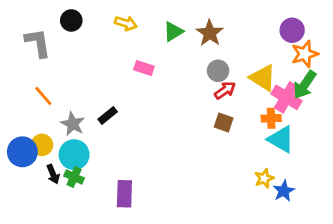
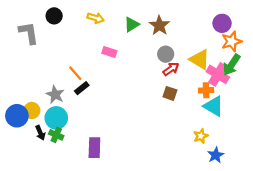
orange line: (43, 96) -> (75, 73), moved
blue star: (284, 191) -> (216, 155), moved

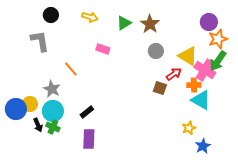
gray L-shape: (29, 33) -> (40, 41), moved
red arrow: (171, 69) -> (174, 74), moved
black rectangle: (82, 88) -> (87, 112), moved

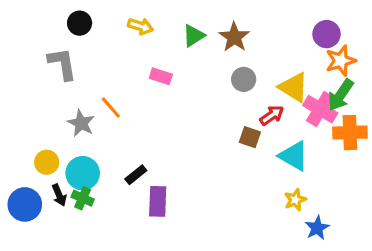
orange cross: (194, 85) -> (350, 133), moved, size x1.5
gray star: (52, 89) -> (81, 123), moved
cyan triangle: (201, 100) -> (294, 156), moved
blue circle: (16, 109) -> (25, 204), moved
purple rectangle: (89, 139) -> (158, 201), moved

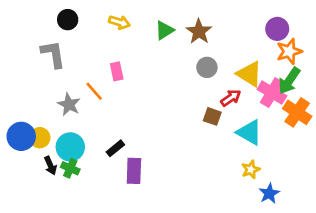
pink rectangle: (161, 76) -> (117, 71), moved, turned 60
orange cross: (350, 133) -> (297, 112), turned 36
blue circle: (25, 204) -> (21, 136), moved

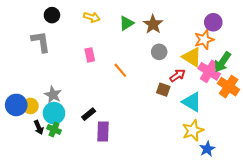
orange star: (289, 51) -> (204, 40), moved
orange line: (94, 91) -> (120, 70), moved
gray star: (69, 105) -> (53, 95), moved
yellow star: (251, 170) -> (193, 130), size x1.5

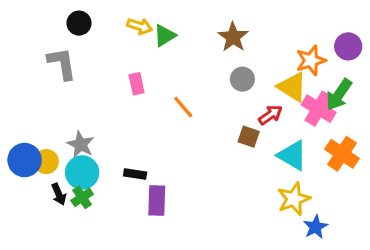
purple circle: (213, 22) -> (348, 46), moved
green triangle: (126, 23) -> (165, 36), moved
orange cross: (229, 87) -> (342, 154), moved
black rectangle: (89, 114) -> (135, 174), turned 48
green cross: (54, 129) -> (82, 197), turned 32

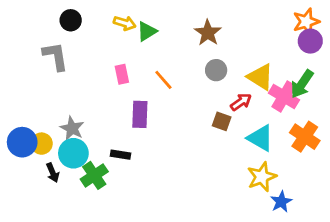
orange star: (311, 60) -> (306, 22), moved
orange line: (183, 107) -> (163, 80), moved
green cross: (82, 197) -> (94, 175), moved, size x1.4
purple rectangle: (157, 200) -> (140, 114), moved

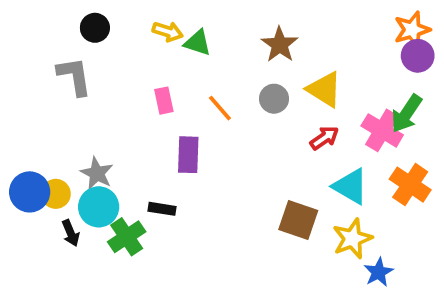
green triangle: (147, 31) -> (198, 43), turned 50
gray circle: (216, 70) -> (274, 99), moved
yellow triangle: (260, 77) -> (324, 89), moved
brown square: (222, 121) -> (298, 220), moved, size x1.5

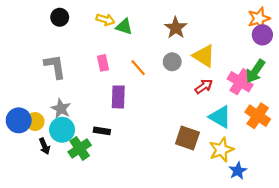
gray L-shape: (74, 76) -> (55, 66), moved

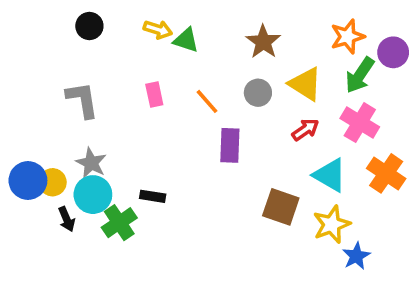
orange star: (259, 18) -> (347, 37), moved
green arrow: (255, 71) -> (360, 75), moved
purple rectangle: (118, 97) -> (230, 145), moved

